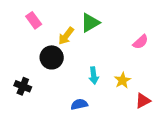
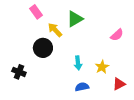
pink rectangle: (34, 20) -> (36, 12), moved
yellow arrow: (66, 36) -> (55, 30), turned 98
blue semicircle: (79, 104) -> (82, 87), moved

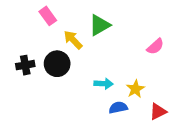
cyan arrow: (78, 63) -> (104, 84), turned -80
black cross: (19, 72) -> (25, 65), moved, turned -32
blue semicircle: (82, 87) -> (118, 108), moved

